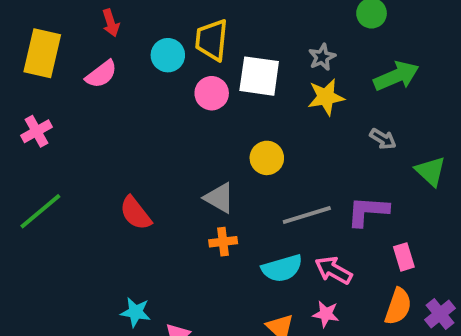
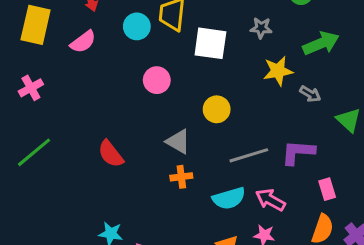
gray star: (322, 57) -> (261, 28), turned 30
pink circle: (212, 93) -> (157, 80), moved
yellow star: (326, 97) -> (278, 71), moved

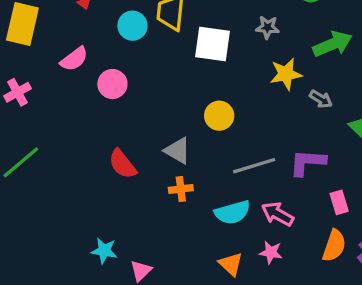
pink semicircle: (83, 42) -> (74, 59), moved
pink circle: (157, 80) -> (112, 84), moved
red semicircle: (111, 154) -> (122, 164), moved

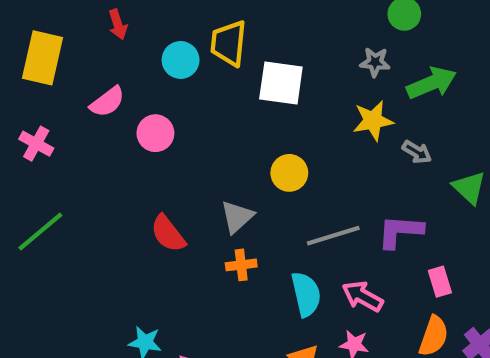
gray star: (267, 27) -> (375, 62), moved
pink cross: (17, 92) -> (36, 144), turned -32
gray triangle: (177, 151) -> (237, 217), turned 48
cyan semicircle: (232, 212) -> (306, 294), turned -87

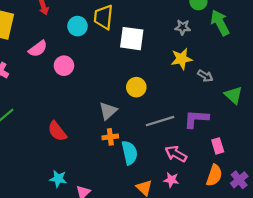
green arrow: (432, 83) -> (220, 23), moved, turned -95
red semicircle: (168, 234) -> (57, 131), moved
cyan semicircle: (306, 294) -> (129, 153), moved

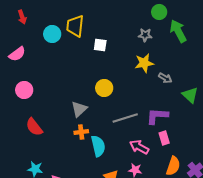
white square: (132, 39) -> (100, 45), size x0.6
pink circle: (64, 66) -> (24, 90), moved
pink rectangle: (218, 146) -> (164, 138), moved

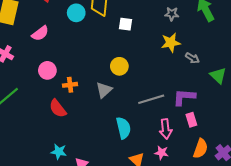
yellow circle: (104, 88) -> (119, 66), moved
orange cross: (81, 132) -> (70, 85), moved
pink arrow: (139, 147) -> (166, 129), turned -126

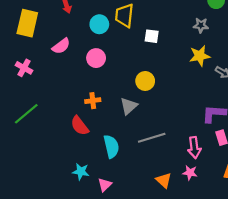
pink circle: (47, 70) -> (96, 58), moved
gray line: (151, 99) -> (152, 138), moved
cyan semicircle: (123, 128) -> (111, 146), moved

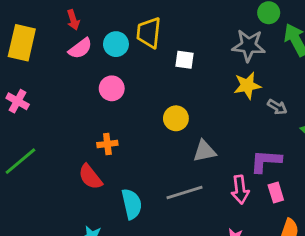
gray star: (201, 25) -> (249, 46), size x1.6
pink semicircle: (61, 46) -> (80, 48), moved
gray triangle: (129, 106) -> (204, 151), moved, turned 30
pink arrow: (194, 148) -> (240, 190), moved

